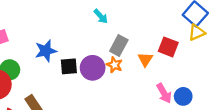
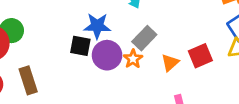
red square: (168, 47) -> (200, 56), turned 30
blue star: (46, 51) -> (97, 26), moved

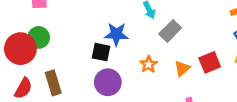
gray rectangle: (144, 38) -> (170, 31), moved
purple circle: (107, 55) -> (108, 82), moved

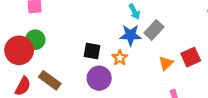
blue star: (116, 34) -> (131, 35), moved
orange star: (149, 64) -> (120, 58), moved
brown rectangle: (53, 83) -> (50, 80), turned -35

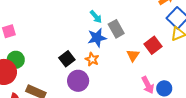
gray rectangle: (154, 30) -> (116, 29), turned -60
black square: (92, 51) -> (67, 59), turned -35

